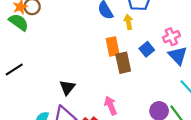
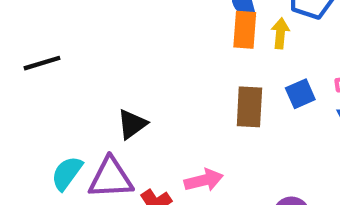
orange rectangle: (113, 47) -> (245, 30), moved
pink arrow: (111, 105) -> (204, 180), turned 84

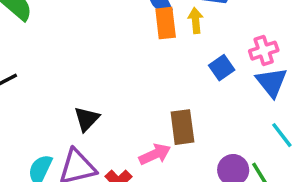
brown rectangle: (249, 107) -> (182, 127), moved

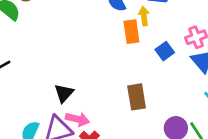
orange rectangle: (166, 23) -> (131, 32), moved
pink arrow: (155, 154) -> (77, 119), moved, turned 40

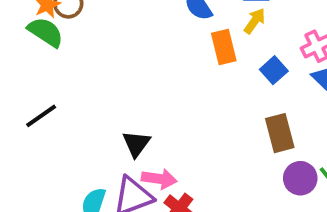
yellow arrow: (144, 16) -> (255, 21), moved, turned 48
brown rectangle: (137, 97) -> (280, 133), moved

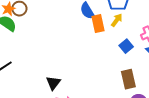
orange rectangle: (224, 47) -> (98, 24), moved

